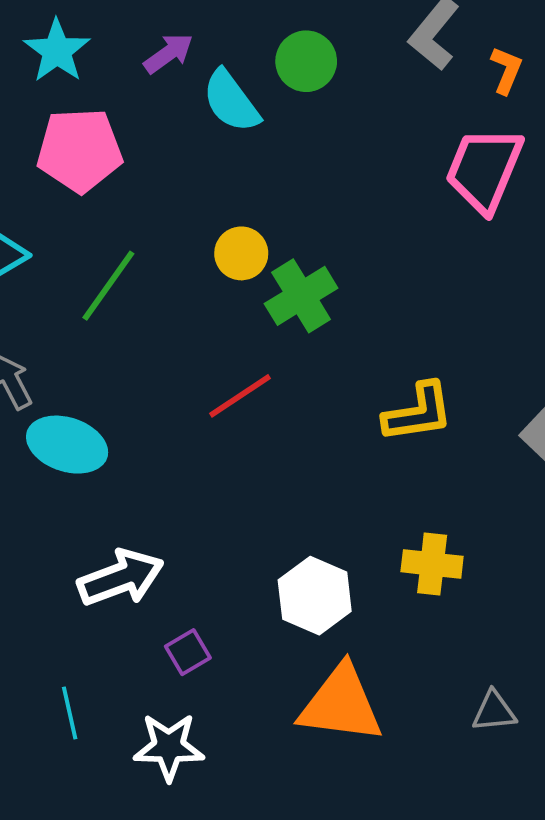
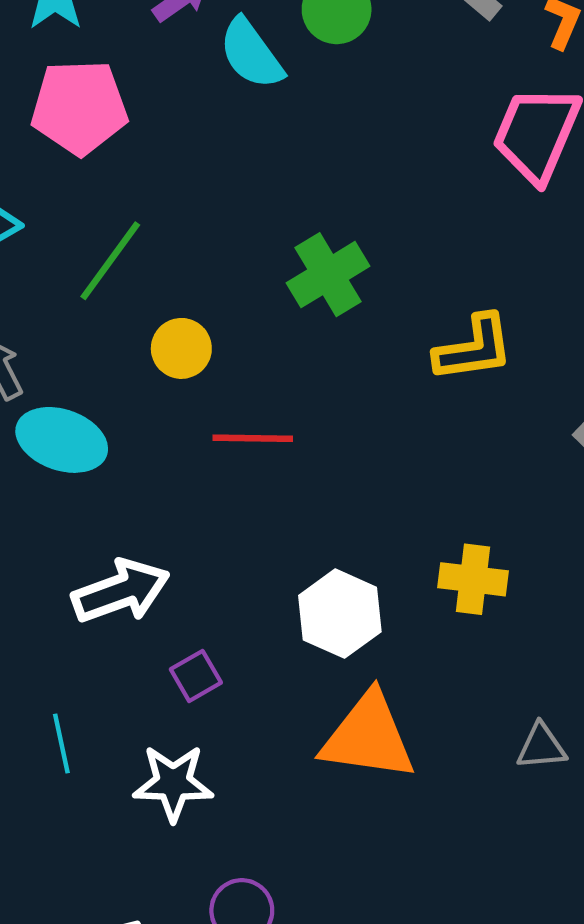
yellow circle: (241, 253) -> (181, 348), moved
red line: (240, 396) -> (253, 438), moved, turned 34
yellow L-shape: (418, 412) -> (474, 348), moved

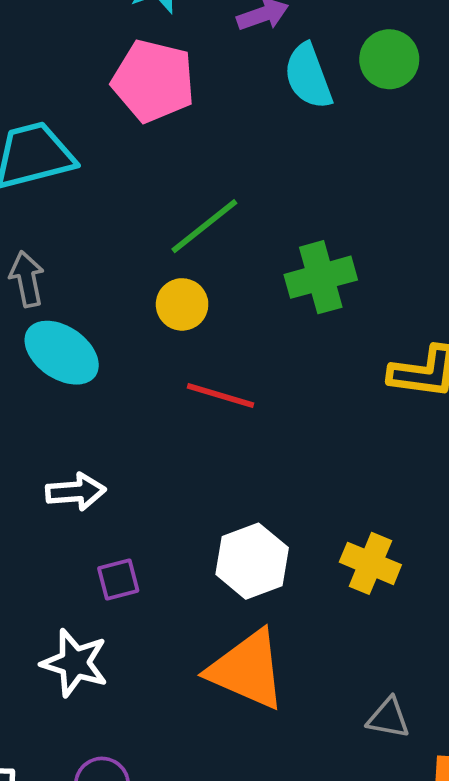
green line: (110, 261) -> (204, 226), moved
white arrow: (121, 591) -> (76, 492), size x0.7

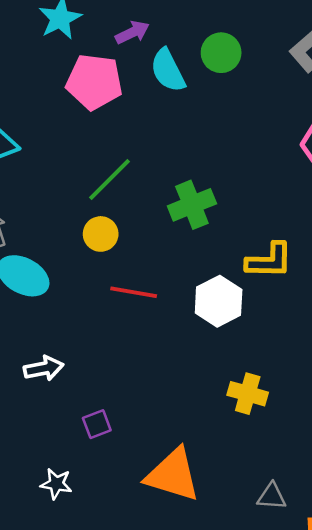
pink pentagon: (153, 81) -> (94, 82), moved
white hexagon: (252, 561) -> (219, 301), moved
purple square: (118, 579) -> (97, 424), moved
white star: (75, 663) -> (56, 484), size x0.7

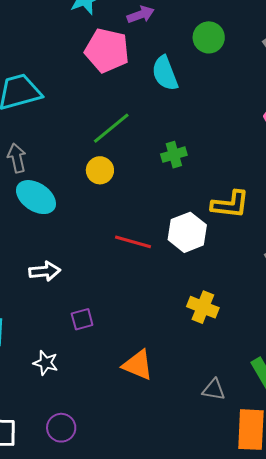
cyan semicircle: (168, 70) -> (165, 73), moved
green cross: (192, 205) -> (174, 155), size x0.7
red line: (134, 292) -> (133, 242), moved
orange triangle: (173, 475) -> (138, 365), size x0.7

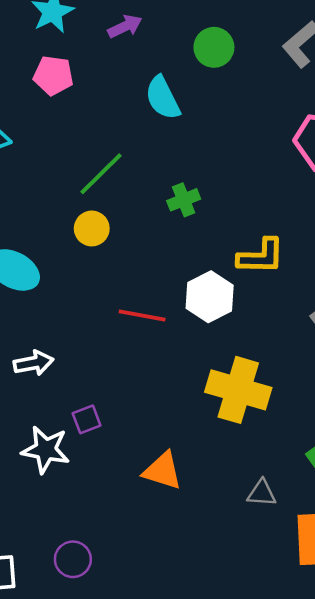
pink pentagon: (107, 50) -> (53, 75), moved, size x0.7
yellow cross: (203, 307) -> (238, 390), size x1.6
white star: (46, 363) -> (46, 450), moved, size x1.5

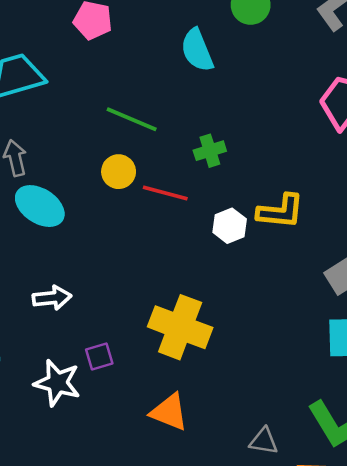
green line: (101, 174) -> (132, 119), turned 63
white hexagon: (210, 297) -> (230, 226), moved, size x0.7
red line: (142, 315) -> (165, 193), moved
yellow cross: (238, 390) -> (180, 327), moved

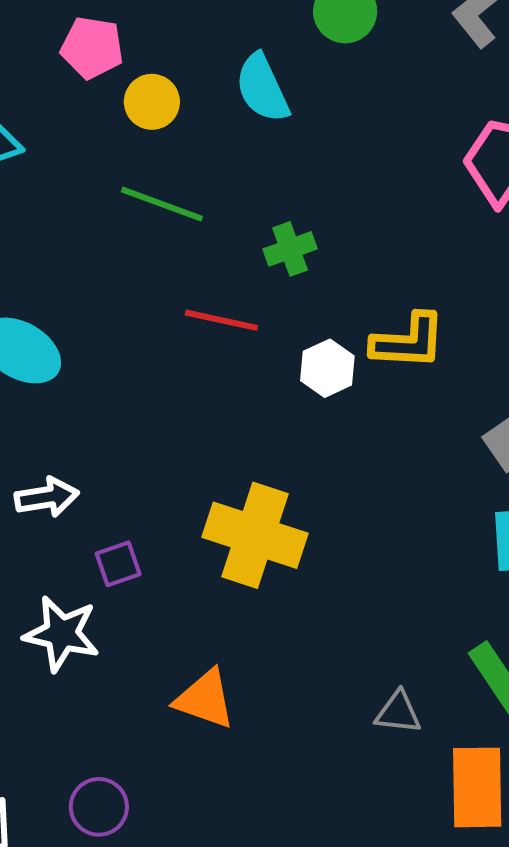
yellow circle: (119, 172) -> (152, 102), moved
purple square: (99, 356) -> (118, 564), moved
orange triangle: (169, 412) -> (205, 699), moved

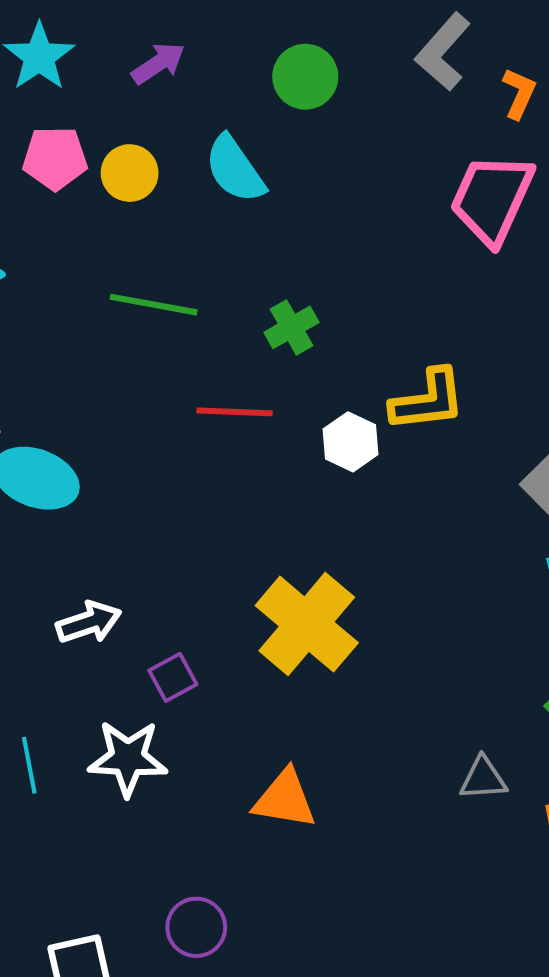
yellow circle: (152, 102) -> (130, 173), moved
yellow cross: (255, 535) -> (307, 624), turned 32

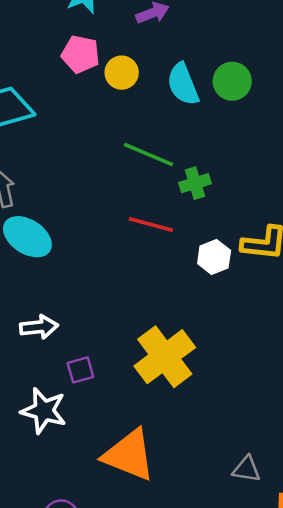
green circle: (305, 77) -> (232, 81), moved
green line: (154, 305) -> (149, 155), moved
orange triangle: (285, 799) -> (129, 455), size x1.4

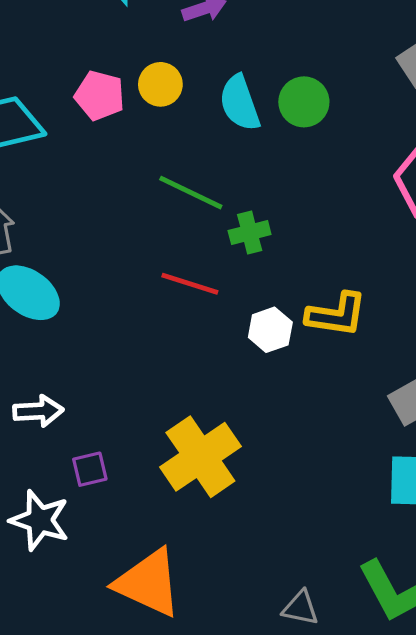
pink pentagon: (80, 54) -> (100, 95), moved

